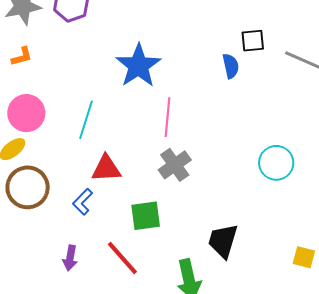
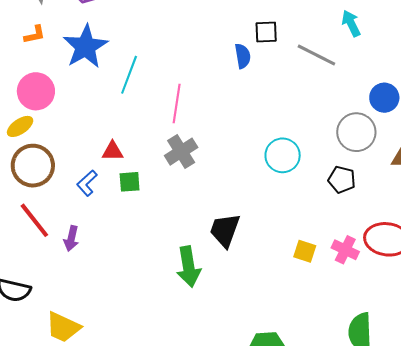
blue star: (138, 66) -> (85, 47), moved
cyan line: (86, 120) -> (129, 75), moved
red triangle: (106, 169) -> (113, 151), size x0.7
green square: (146, 216) -> (130, 182), moved, size x0.7
red line: (122, 258) -> (34, 220), moved

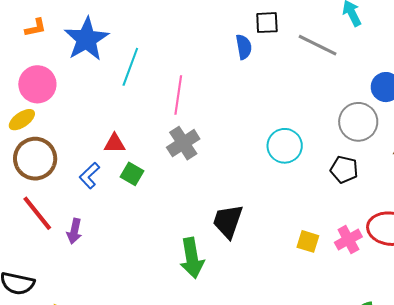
green square: (130, 182) -> (132, 174), turned 35
pink cross: (345, 250) -> (348, 240), turned 36

